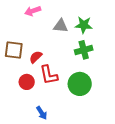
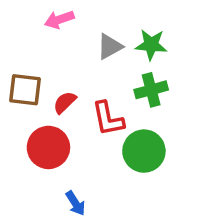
gray triangle: (61, 26) -> (110, 47), turned -35
red L-shape: (49, 75) -> (108, 119), moved
red circle: (27, 82) -> (48, 147), size x1.5

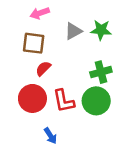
brown square: (25, 90) -> (34, 43), moved
green cross: (151, 90) -> (101, 72), moved
red L-shape: (108, 119) -> (64, 101), moved

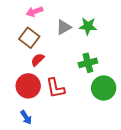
brown square: (34, 43) -> (29, 38), turned 30
green circle: (96, 101) -> (104, 88), moved
blue arrow: (50, 136) -> (26, 117), moved

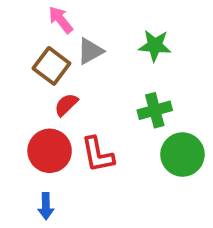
pink arrow: (34, 12) -> (61, 20), turned 70
gray triangle: (64, 27) -> (90, 51), moved
blue arrow: (26, 117) -> (46, 206), turned 32

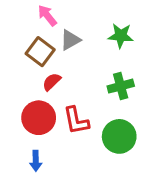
green circle: (182, 155) -> (119, 136), moved

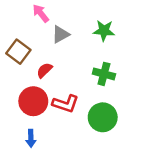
brown square: (40, 52) -> (18, 52), moved
green cross: (121, 86) -> (104, 74), turned 30
red L-shape: (76, 121) -> (66, 104), turned -60

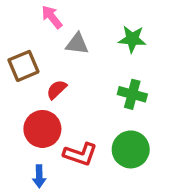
gray triangle: (61, 34) -> (77, 44), turned 36
brown square: (18, 52) -> (23, 66), turned 30
red L-shape: (66, 104) -> (80, 154), moved

